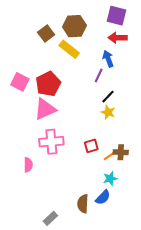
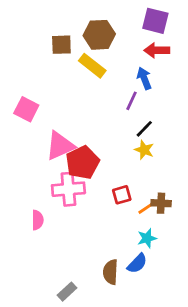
brown square: (46, 33) -> (61, 45), turned 35
red pentagon: (48, 84) -> (82, 163), moved

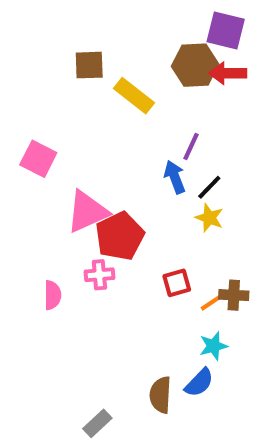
brown hexagon: (99, 35) -> (195, 65), moved
blue arrow: (144, 78) -> (175, 177), moved
pink cross: (68, 189) -> (99, 275), size x0.6
pink semicircle: (38, 220) -> (53, 295), moved

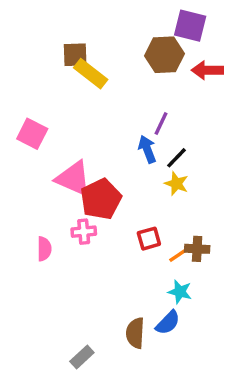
red arrow: (228, 73) -> (207, 70), moved
yellow rectangle: (134, 96) -> (91, 74), moved
pink triangle: (87, 212) -> (73, 178), turned 48
cyan star: (213, 346) -> (180, 292), turned 30

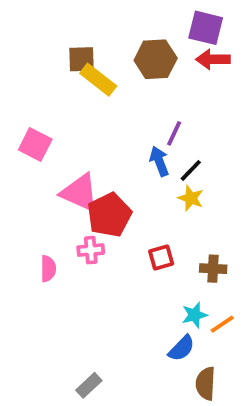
brown hexagon: (164, 55) -> (156, 59), moved
red arrow: (207, 70) -> (213, 59), moved
orange line: (180, 254) -> (222, 324), moved
cyan star: (180, 292) -> (194, 315), turned -30
brown semicircle: (135, 333) -> (206, 383), moved

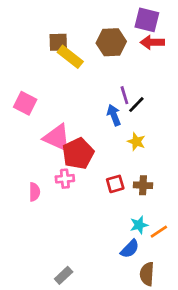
purple line: (174, 133) -> (124, 95), turned -42
black line: (191, 170) -> (136, 105), moved
brown cross: (213, 269) -> (143, 185), moved

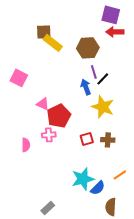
brown hexagon: (111, 42) -> (88, 48), moved
pink triangle: (57, 138) -> (43, 104), size x0.6
yellow star: (136, 142) -> (103, 107), size x1.6
cyan star: (139, 225) -> (83, 179), moved, size x1.6

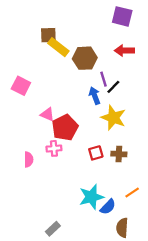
red arrow: (115, 32) -> (124, 51), moved
brown hexagon: (88, 48) -> (85, 58), moved

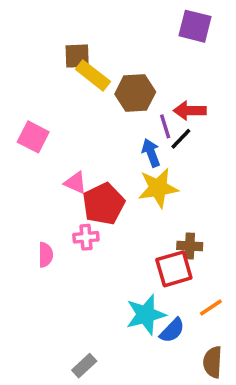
red arrow: (124, 51) -> (190, 111), moved
yellow star: (113, 118) -> (158, 188), moved, turned -30
red square: (96, 153) -> (174, 269), moved, size x1.5
brown semicircle: (122, 228) -> (213, 362), moved

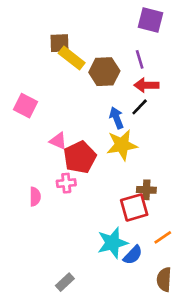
purple line: (165, 126) -> (140, 59), moved

